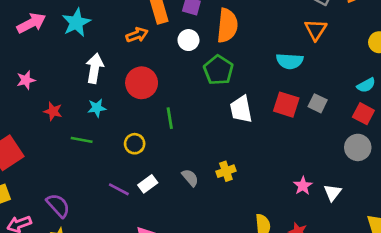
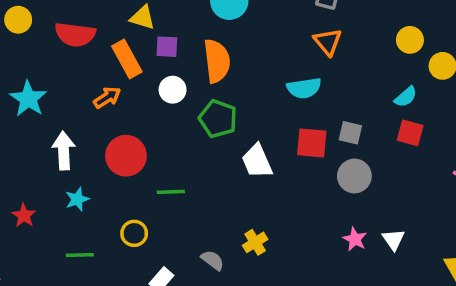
red star: (53, 111) -> (24, 216), turned 30
green line: (170, 118) -> (171, 192), turned -70
green line: (82, 140) -> (80, 255), moved
gray circle: (358, 147) -> (354, 176), moved

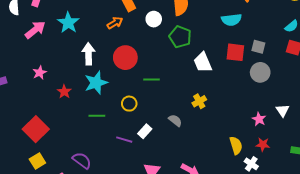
cyan star: (77, 199) -> (96, 83), size x1.6
pink star: (355, 239) -> (259, 119), moved
yellow cross: (255, 242) -> (199, 101), moved

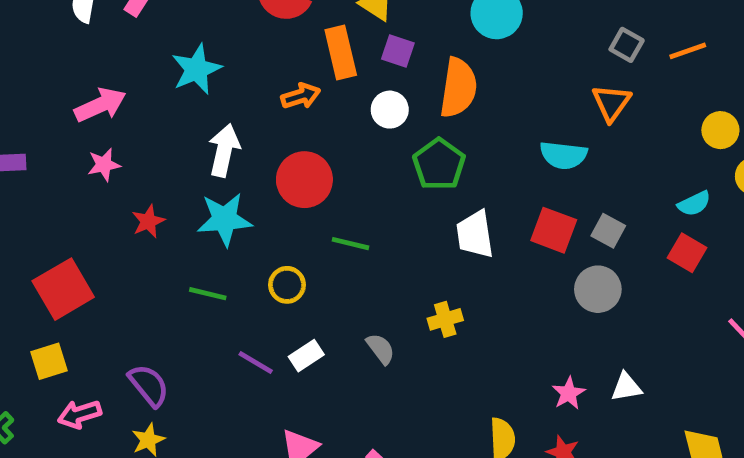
pink arrow: (35, 30) -> (100, 105), moved
white triangle: (283, 110) -> (626, 387), turned 40

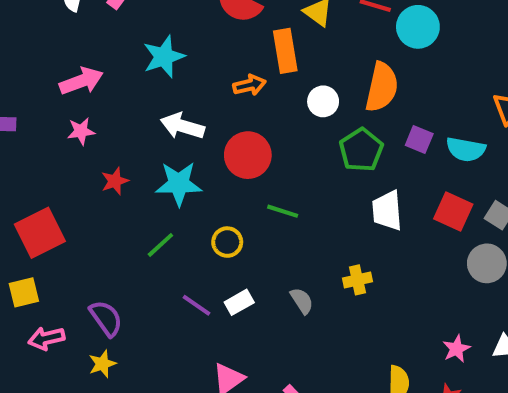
purple square: (398, 51) -> (419, 140), moved
white arrow: (224, 150) -> (182, 126), turned -90
green line: (208, 294) -> (160, 245), turned -60

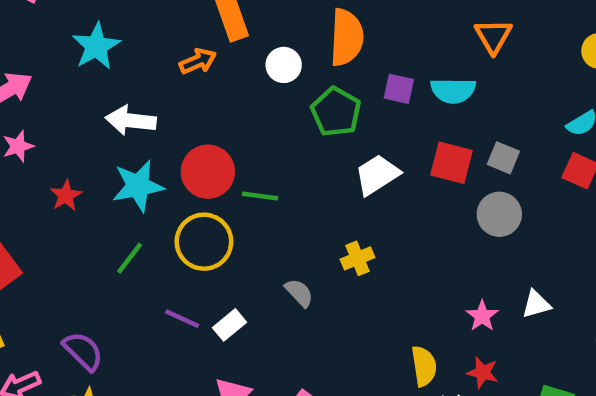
red circle: (248, 155) -> (208, 172), moved
white trapezoid: (387, 211) -> (377, 175), turned 72
yellow circle: (227, 242) -> (204, 242), size x1.6
white rectangle: (239, 302) -> (229, 325), moved

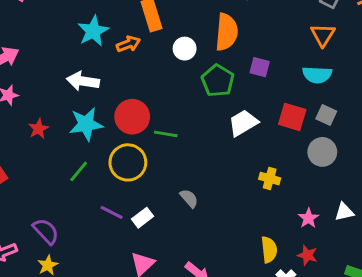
cyan star: (96, 46) -> (93, 31), moved
cyan semicircle: (453, 91) -> (317, 75), moved
yellow cross: (358, 258) -> (270, 179), moved, turned 36

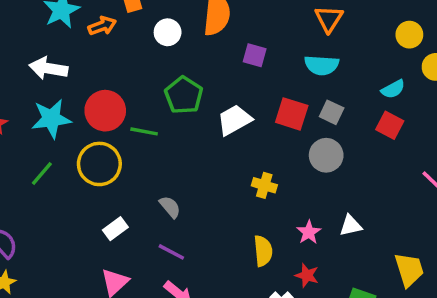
green pentagon: (218, 81) -> (184, 95), moved
purple line: (112, 212) -> (171, 252), moved
yellow semicircle: (269, 250) -> (263, 251), moved

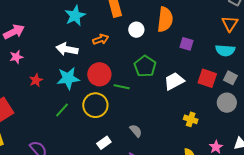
orange arrow: (102, 26) -> (101, 39), moved

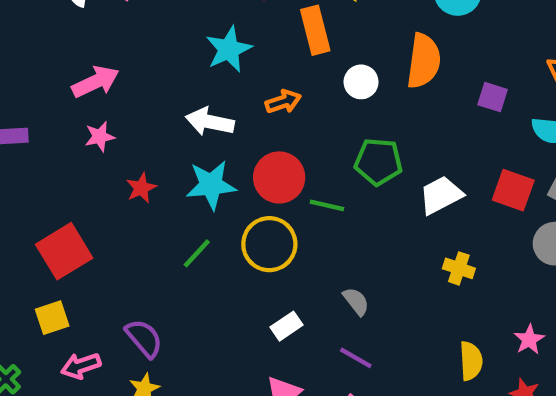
purple square: (187, 44) -> (493, 97), moved
green pentagon: (145, 66) -> (378, 162), turned -30
yellow cross: (191, 119) -> (459, 268), moved

